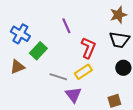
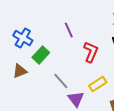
yellow rectangle: (83, 72) -> (98, 84), moved
gray line: (58, 77) -> (61, 81), turned 30

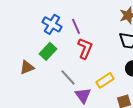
blue cross: (23, 38) -> (52, 24), moved
red L-shape: (91, 52) -> (85, 48), moved

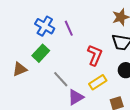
red L-shape: (85, 48) -> (95, 55), moved
purple triangle: (83, 95) -> (76, 97), turned 36

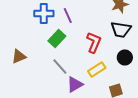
blue cross: (45, 26) -> (44, 13), turned -30
green rectangle: (41, 53) -> (57, 38), moved

